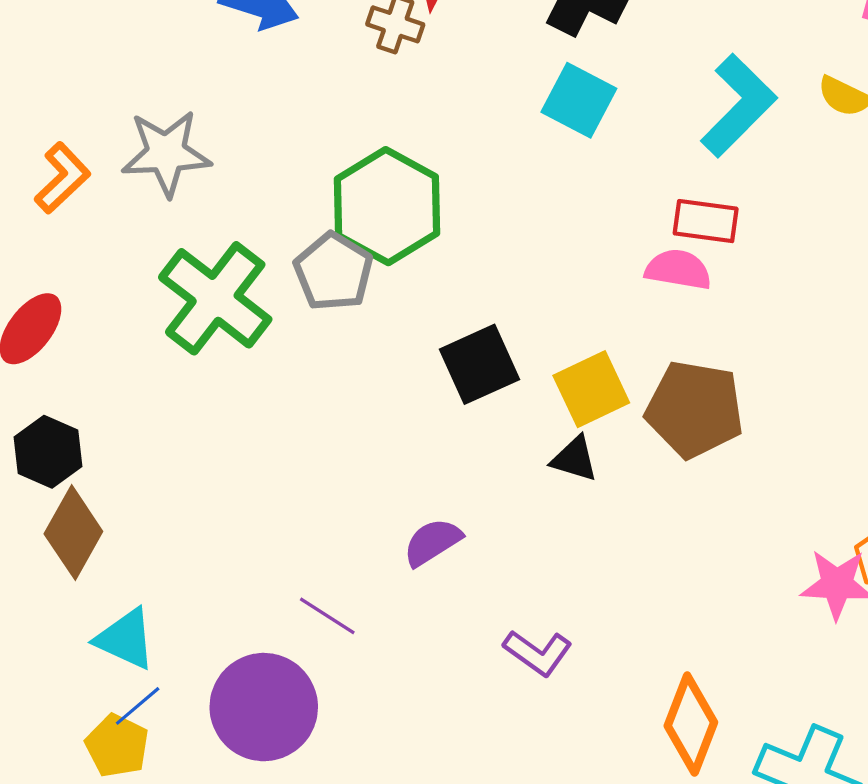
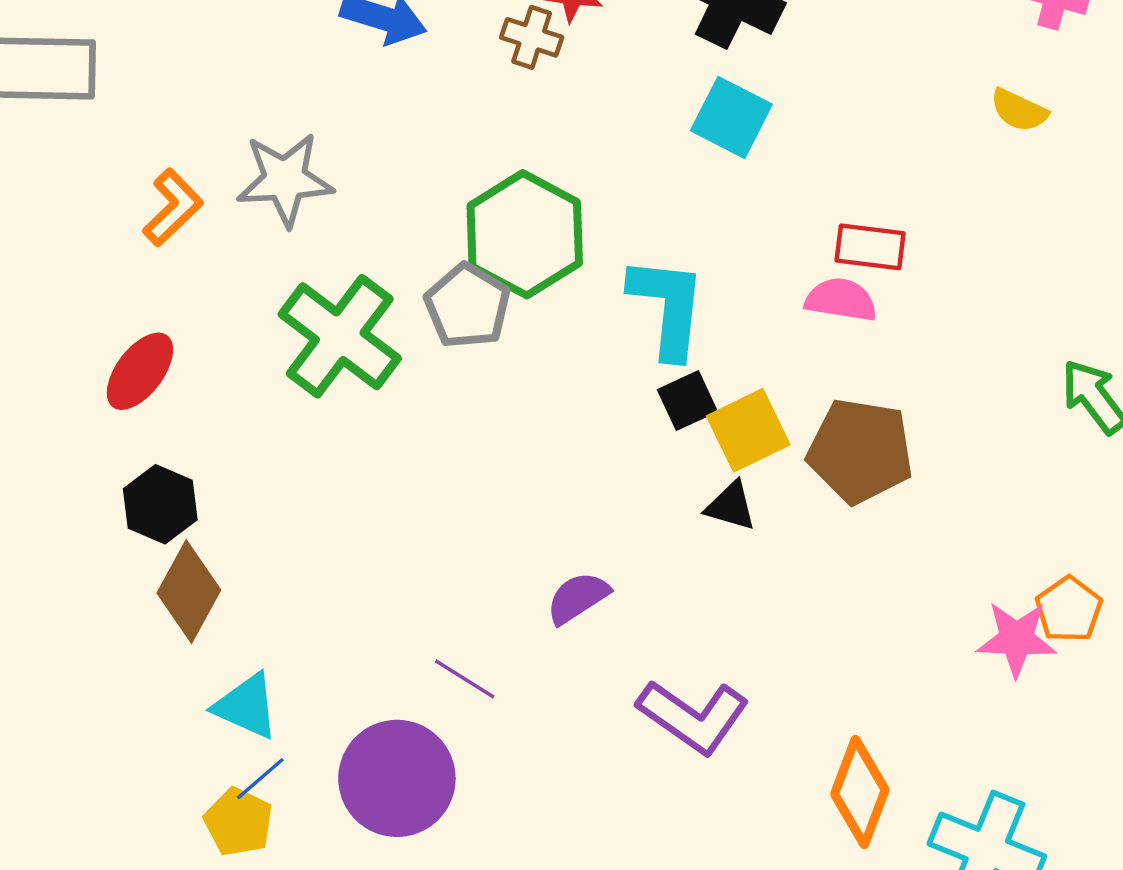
cyan L-shape: (739, 106) -> (668, 307), moved, turned -38
black square: (479, 364) -> (687, 401), moved, size x0.7
purple L-shape: (538, 653) -> (693, 716), size x1.5

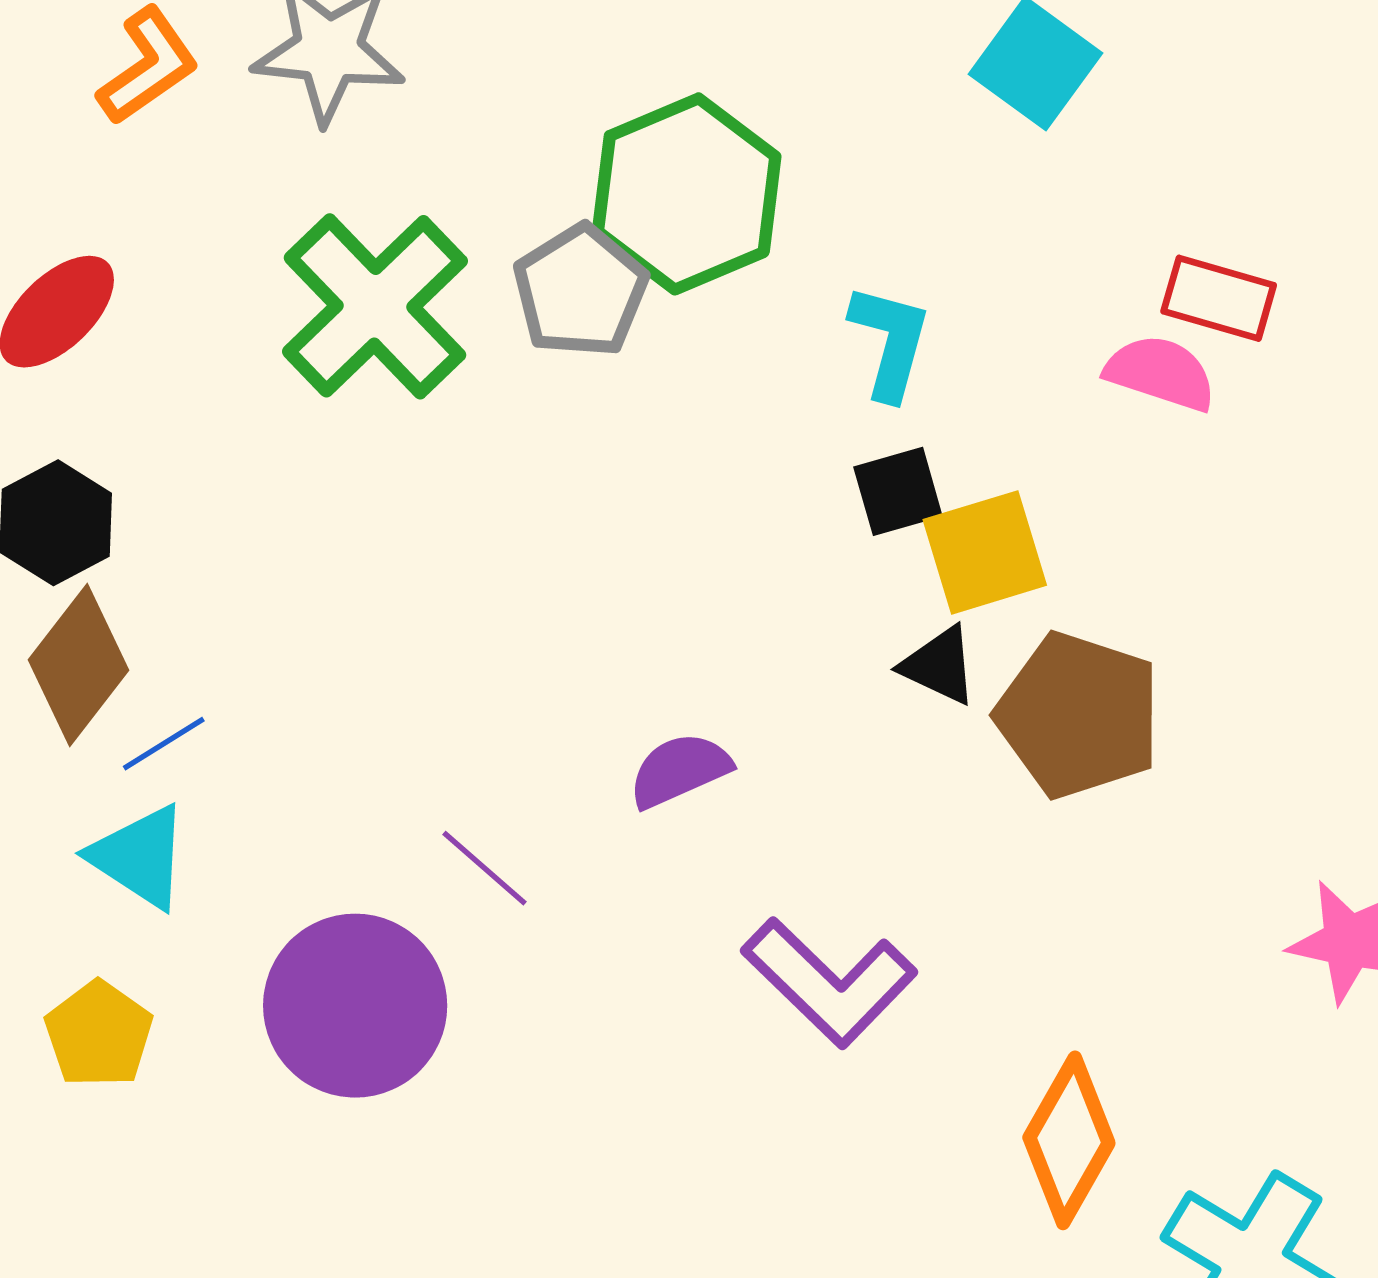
cyan L-shape: (668, 307) -> (890, 342), size x0.7
brown pentagon: (860, 451) -> (1079, 715), moved
blue line: (260, 779) -> (164, 744), moved

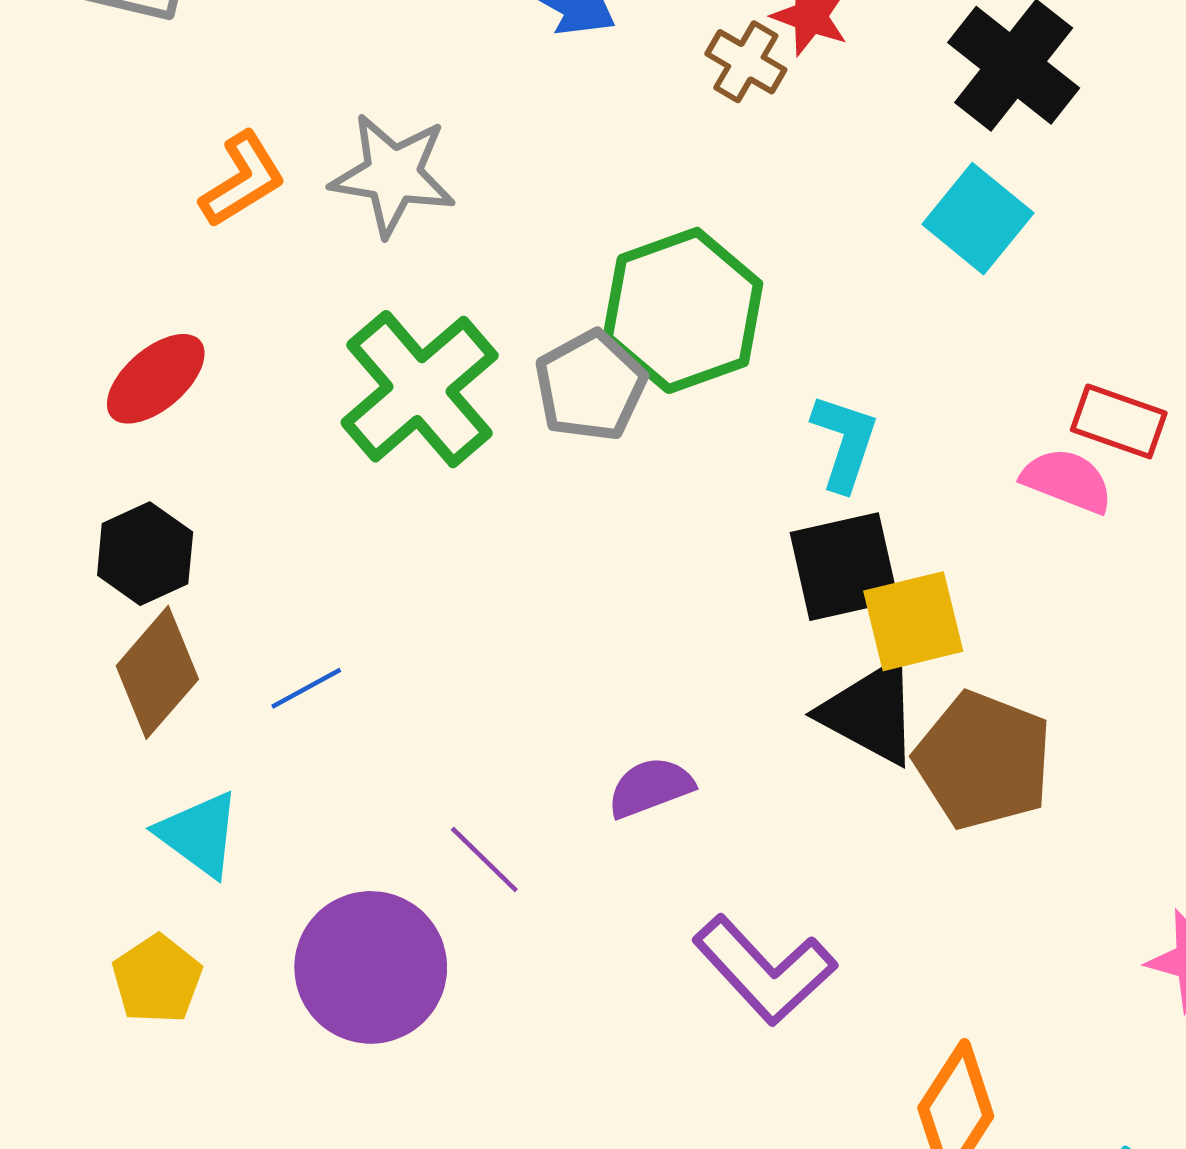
black square: (898, 491) -> (844, 567), size x1.5
black triangle: (939, 666) -> (870, 713), size x1.6
blue line: (164, 744) -> (306, 688), moved

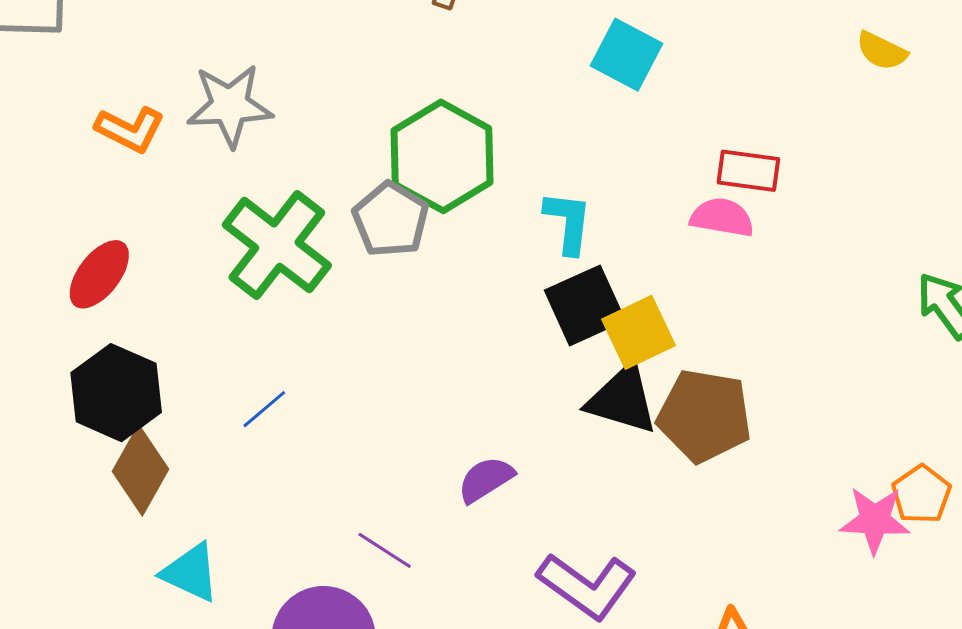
orange L-shape: (243, 180) -> (130, 129), turned 70
black hexagon: (145, 554) -> (116, 393), size x1.4
blue line: (306, 688) -> (264, 409), moved

